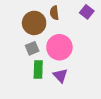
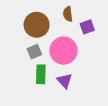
purple square: (87, 12) -> (87, 27), moved, turned 32
brown semicircle: (54, 13) -> (68, 14), moved

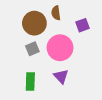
brown semicircle: (68, 14) -> (56, 13), moved
green rectangle: (41, 74) -> (30, 82), moved

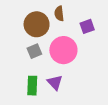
purple triangle: (61, 76) -> (55, 82), moved

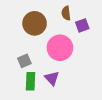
brown semicircle: (59, 14) -> (66, 13), moved
gray square: (34, 51) -> (24, 61), moved

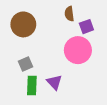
brown circle: (35, 23) -> (23, 24), moved
pink circle: (60, 48) -> (78, 50), moved

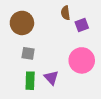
pink circle: (78, 50) -> (82, 60), moved
gray square: (25, 64) -> (28, 53), moved, turned 32

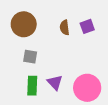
brown semicircle: (65, 13) -> (65, 28), moved
pink circle: (82, 60) -> (87, 88), moved

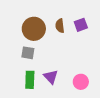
brown circle: (24, 24) -> (34, 29), moved
pink circle: (87, 88) -> (81, 82), size x0.6

